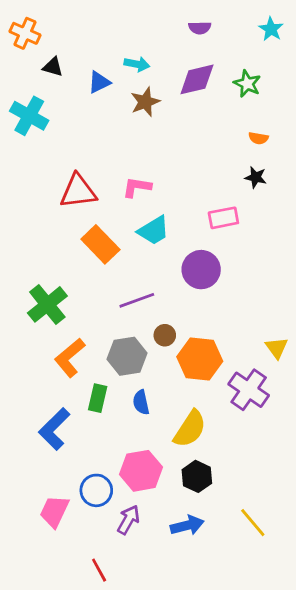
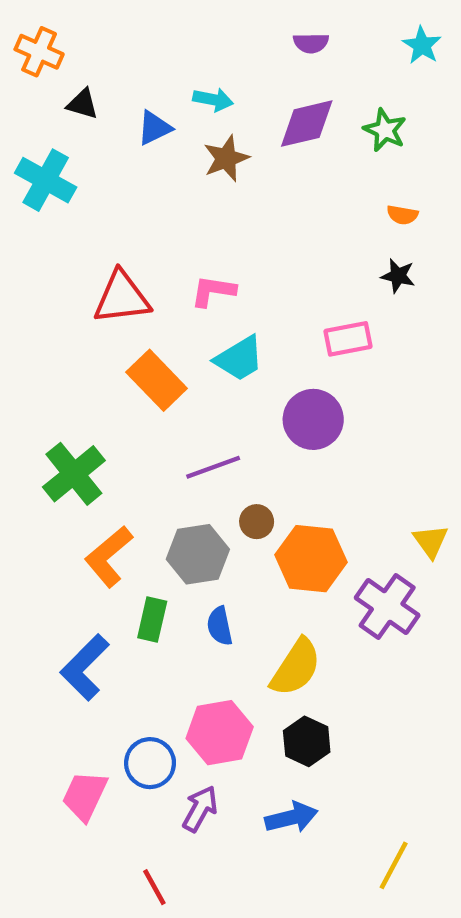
yellow line: (253, 523) -> (394, 865), moved, turned 68

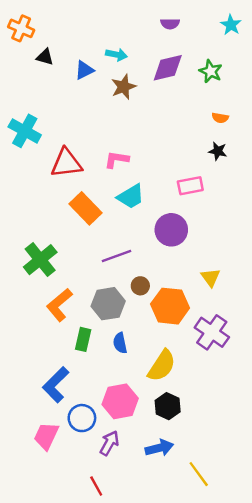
cyan cross: (46, 180) -> (25, 131), moved
yellow triangle: (431, 541) -> (211, 277), moved
blue L-shape: (85, 667) -> (56, 385), moved
yellow line: (394, 865) -> (199, 474), moved, turned -64
red line: (154, 887) -> (96, 486), moved

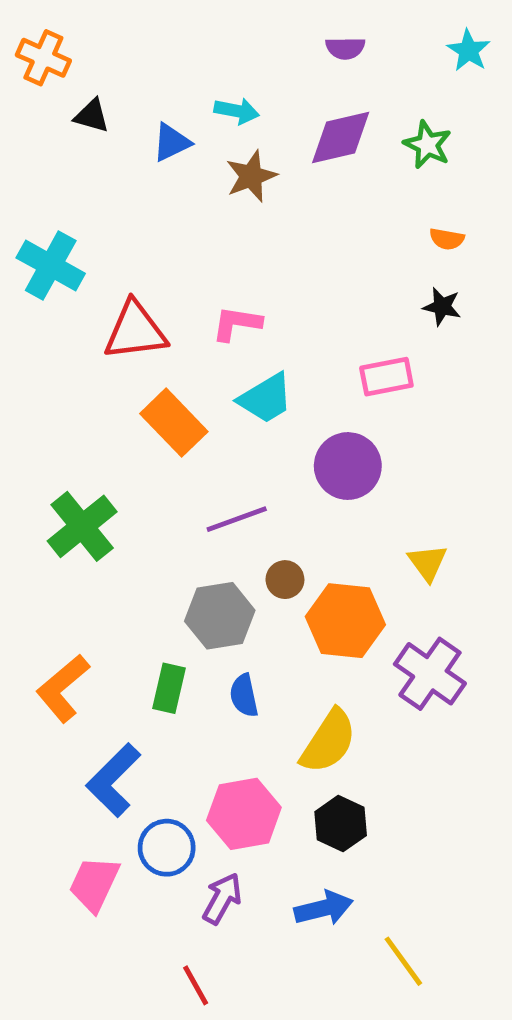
orange L-shape: (59, 305) -> (63, 688), moved

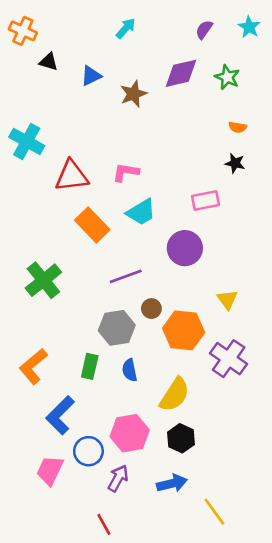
purple semicircle: (345, 48) -> (204, 30), moved, turned 126
cyan arrow: (237, 111) -> (126, 28), moved, turned -60

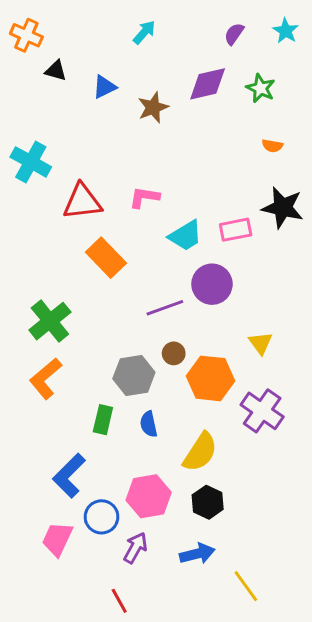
black star: (235, 163) -> (283, 208), moved, size x1.8
cyan trapezoid: (141, 212) -> (185, 236), moved
purple line: (126, 276) -> (165, 308), moved
orange L-shape: (33, 366) -> (46, 378), moved

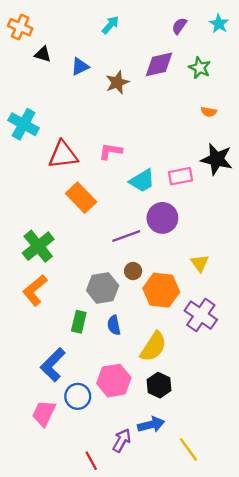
purple arrow: (135, 548) -> (122, 440), moved

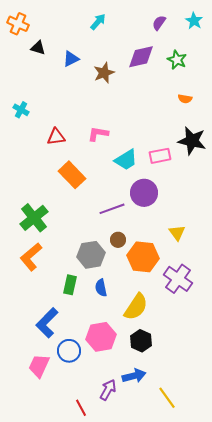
cyan cross: (24, 124) -> (21, 110), size x0.6
red triangle: (63, 155) -> (56, 137), size x0.7

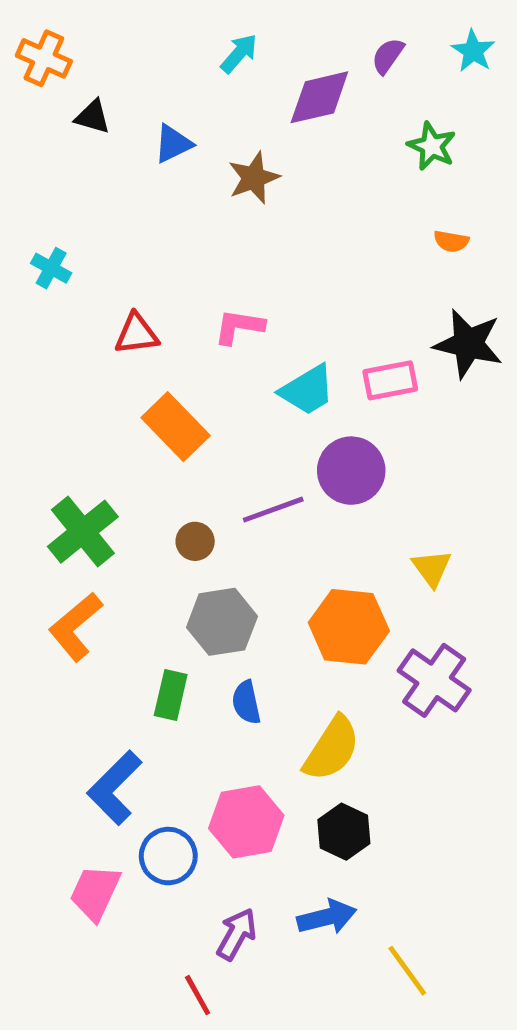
purple diamond: (141, 57) -> (319, 97), moved
brown circle: (118, 240) -> (195, 541), moved
purple arrow: (108, 390) -> (237, 934), moved

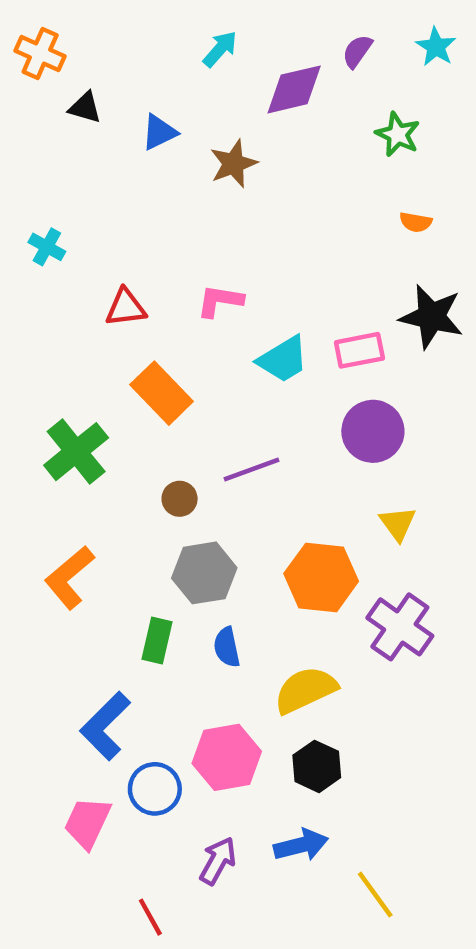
purple circle: (351, 471) -> (373, 431), moved
green cross: (83, 532) -> (76, 452), moved
yellow semicircle: (332, 749) -> (305, 690), turned -148
red line: (198, 995) -> (150, 917), moved

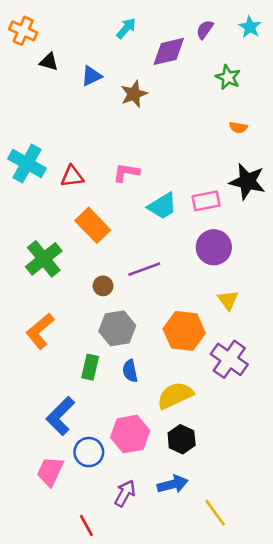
cyan cross: (47, 247) -> (27, 164), moved, size x1.8

